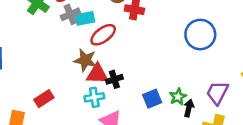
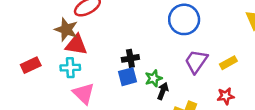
black cross: (114, 79) -> (130, 58), moved
purple trapezoid: (217, 93) -> (196, 61), moved
red rectangle: (44, 99) -> (31, 65), moved

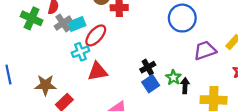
brown star: (66, 30) -> (45, 85), moved
purple trapezoid: (196, 61) -> (205, 50), turned 55
cyan cross: (70, 68) -> (80, 52), moved

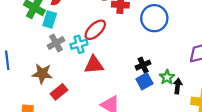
blue circle: (182, 18) -> (154, 18), moved
gray cross: (63, 23) -> (56, 43), moved
cyan rectangle: (77, 24) -> (50, 20), moved, turned -56

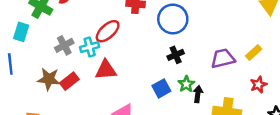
cyan rectangle: (50, 20) -> (21, 32), moved
black cross: (143, 65) -> (176, 55), moved
red rectangle: (59, 92) -> (69, 81), moved

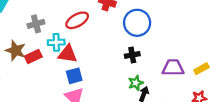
cyan cross: (90, 47) -> (56, 42), moved
blue square: (161, 88) -> (74, 76), moved

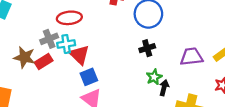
red ellipse: (77, 20) -> (69, 18), moved, turned 30
gray cross: (36, 24) -> (49, 39), moved
red triangle: (68, 54) -> (79, 55), turned 42

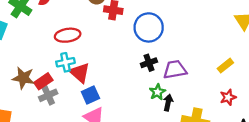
gray cross: (49, 39) -> (48, 95), moved
purple trapezoid: (191, 57) -> (175, 70), moved

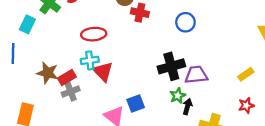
blue circle: (149, 27) -> (185, 22), moved, size x0.7
black cross: (149, 63) -> (171, 66), size x1.6
blue square: (90, 95) -> (136, 103), moved

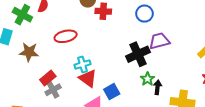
cyan cross: (90, 60) -> (82, 64), moved
red triangle: (103, 72) -> (88, 78), moved
brown star: (48, 73) -> (29, 52), moved
purple trapezoid: (196, 75) -> (159, 41), moved

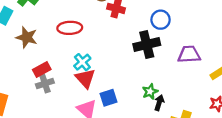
purple trapezoid: (159, 41) -> (189, 54), moved
black cross: (138, 54) -> (147, 45), moved
cyan cross: (82, 64) -> (82, 62), turned -35

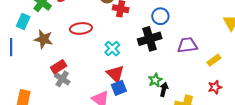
cyan cross: (82, 62) -> (112, 49), moved
red triangle: (85, 78) -> (115, 74), moved
gray cross: (45, 84) -> (62, 79), turned -35

